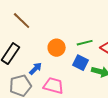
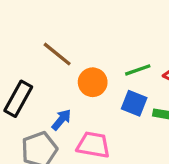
brown line: (22, 21) -> (57, 54), moved

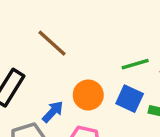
orange circle: (93, 82) -> (88, 95), moved

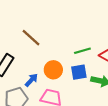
blue square: (130, 99) -> (79, 72), turned -35

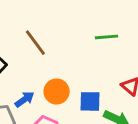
green line: (82, 51) -> (107, 37), moved

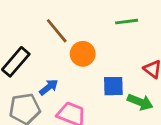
orange circle: (57, 91) -> (83, 54), moved

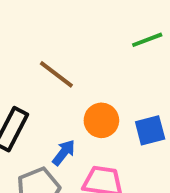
orange circle: (83, 54) -> (101, 120), moved

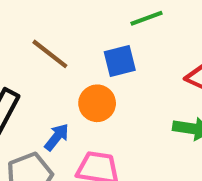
blue square: (150, 130) -> (120, 61), moved

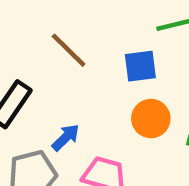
orange circle: (97, 103) -> (151, 119), moved

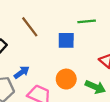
orange circle: (151, 119) -> (66, 79), moved

